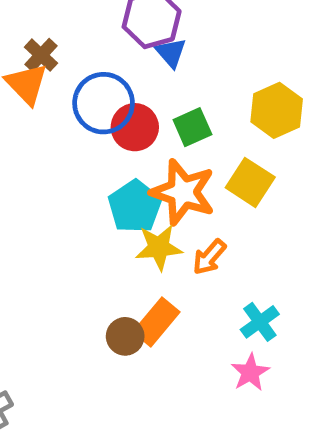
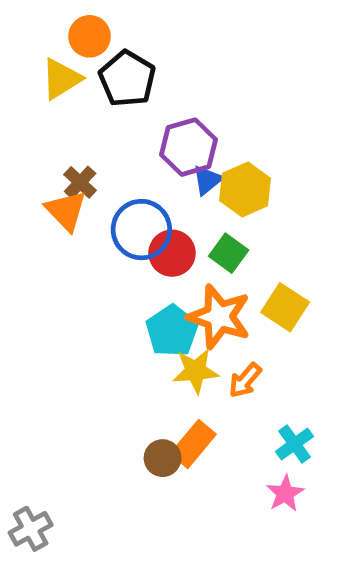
blue triangle: (171, 53) -> (207, 180), turned 32
yellow hexagon: (277, 110) -> (245, 189), moved
green square: (192, 127) -> (229, 253), turned -30

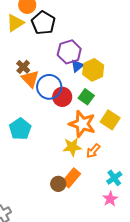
orange triangle: (66, 211) -> (30, 79), moved
cyan pentagon: (172, 331) -> (20, 129), moved

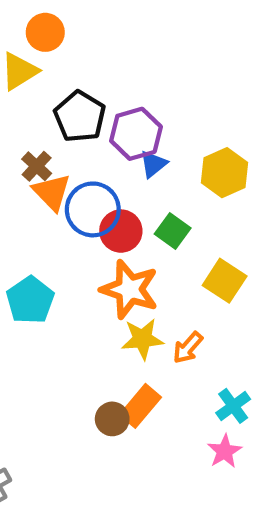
black pentagon: (43, 23) -> (80, 117), moved
yellow hexagon: (93, 70) -> (225, 173), moved
orange star: (82, 124) -> (129, 289), moved

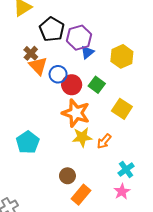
blue circle: (93, 209) -> (58, 74), size x0.7
cyan pentagon: (30, 300) -> (28, 142), moved
orange rectangle: (140, 406) -> (81, 195), moved

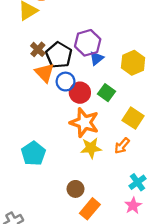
black pentagon: (52, 29) -> (59, 55), moved
brown cross: (31, 53) -> (38, 49), moved
orange arrow: (104, 141) -> (122, 146), moved

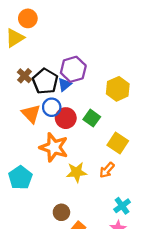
blue triangle: (97, 58) -> (65, 84), moved
orange triangle: (45, 73) -> (31, 114), moved
orange star: (84, 123) -> (54, 147), moved

